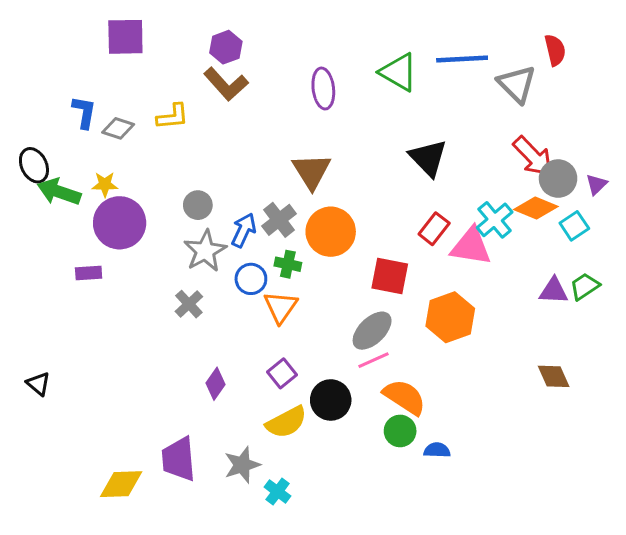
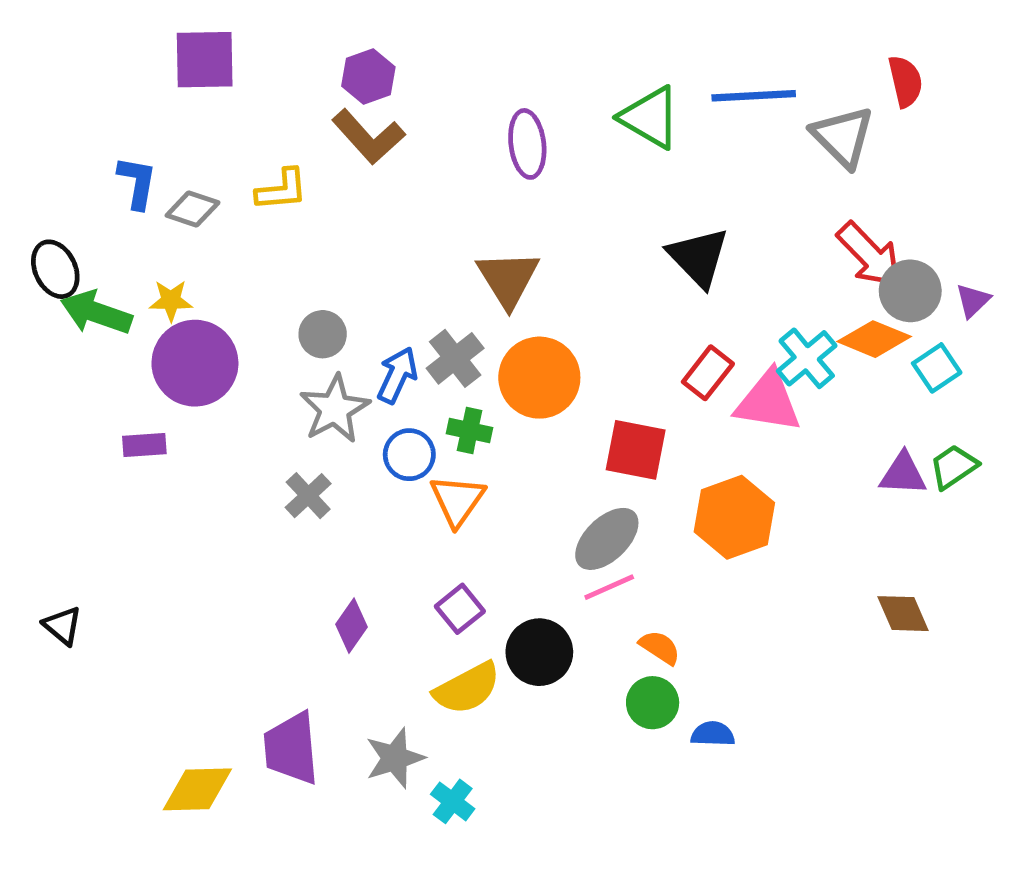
orange semicircle: (405, 397) -> (660, 647), size x0.6

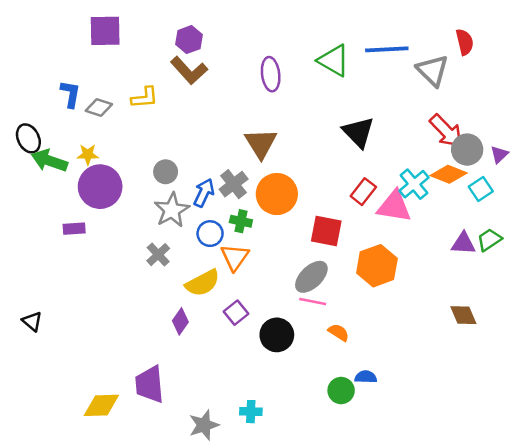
pink line: (609, 587) -> (313, 302), turned 35
yellow semicircle: (467, 688) -> (203, 283), moved
green circle: (653, 703) -> (341, 391), moved
gray star: (395, 758) -> (204, 425), moved
cyan cross: (453, 801) -> (251, 412), moved, turned -35

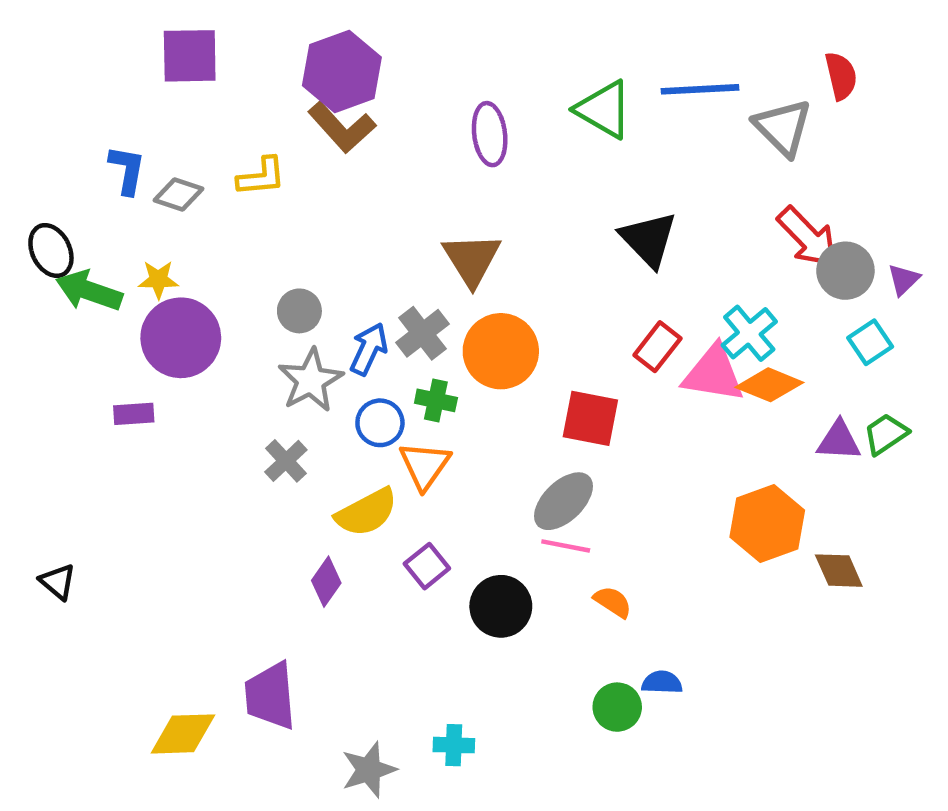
purple hexagon: (189, 40) -> (342, 71), size x1.6
orange diamond: (449, 174) -> (769, 385), moved
orange hexagon: (377, 266) -> (767, 524), moved

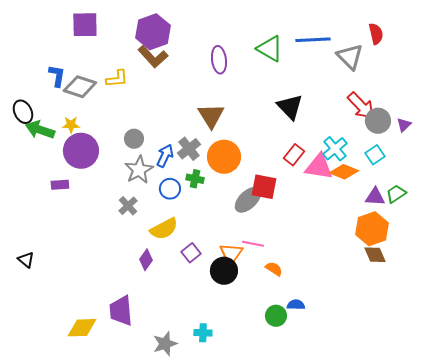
gray diamond: (179, 195) -> (80, 87), size x1.5
cyan square: (870, 342) -> (375, 155), moved
orange triangle: (425, 465) -> (231, 254), moved
gray ellipse: (563, 501) -> (248, 200), moved
orange hexagon: (767, 524) -> (372, 229), moved

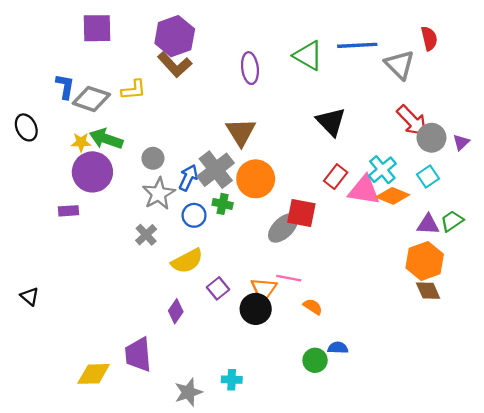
green arrow: (40, 130) -> (106, 139), moved
gray cross: (189, 149) -> (216, 170), size x1.4
purple diamond: (146, 260) -> (176, 311), moved

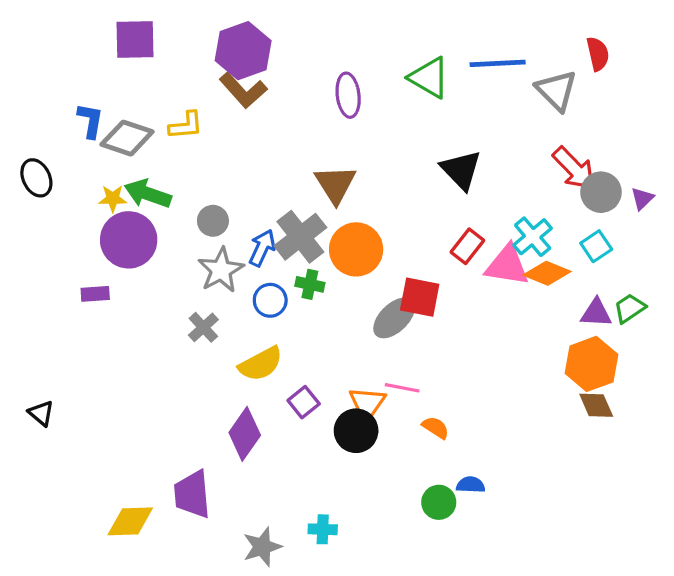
purple diamond: (176, 311) -> (245, 434), size x1.5

